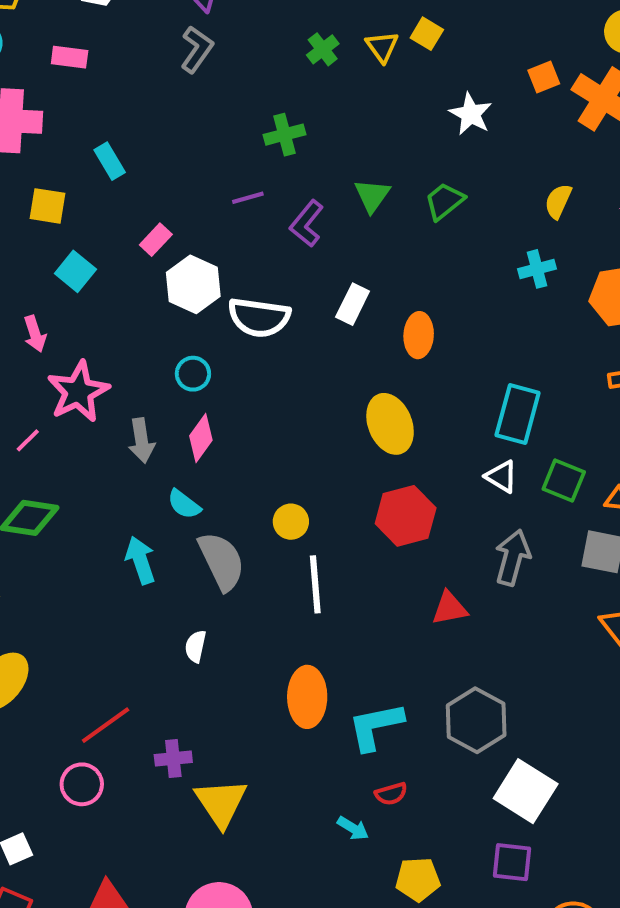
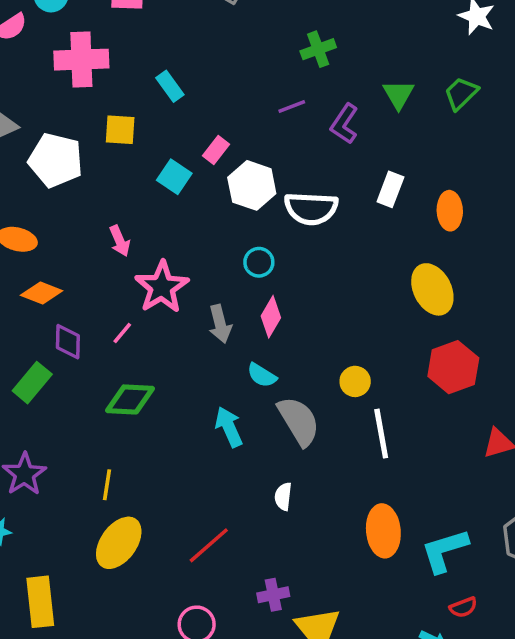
cyan square: (75, 271) -> (174, 177), moved
red line: (106, 725) -> (209, 545), moved

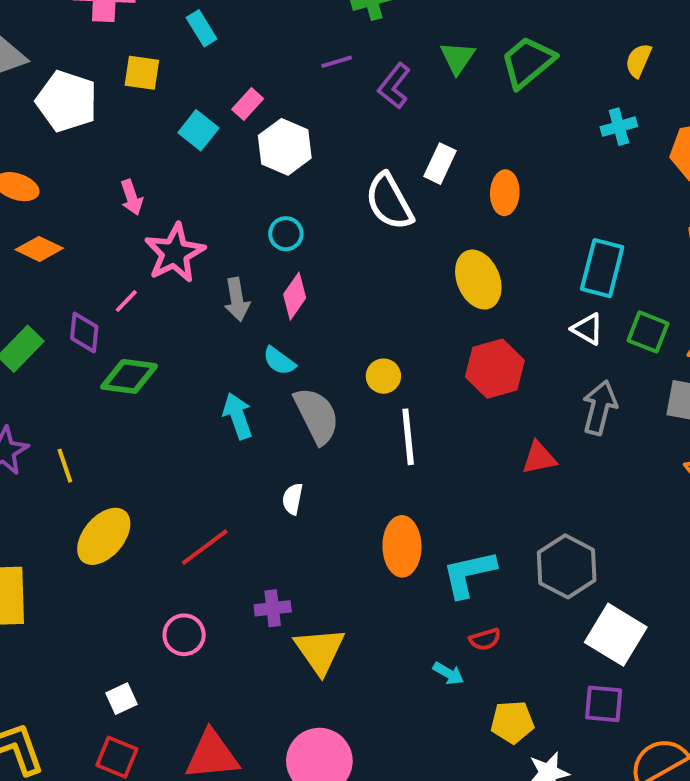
green trapezoid: (461, 93) -> (528, 62), size x1.4
white semicircle: (311, 208) -> (389, 201), moved, turned 54
purple diamond: (68, 342) -> (84, 332), moved
yellow line: (107, 485) -> (65, 466), moved, turned -32

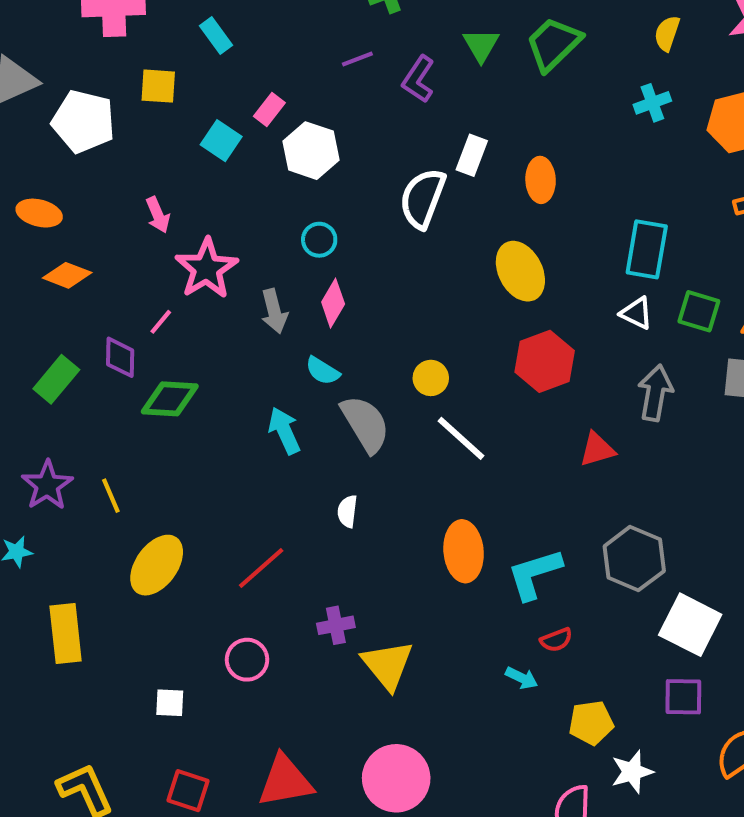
white semicircle: (389, 201) -> (423, 198), turned 54
white line: (408, 437) -> (461, 438), turned -38
white square: (121, 699) -> (170, 703), moved, turned 32

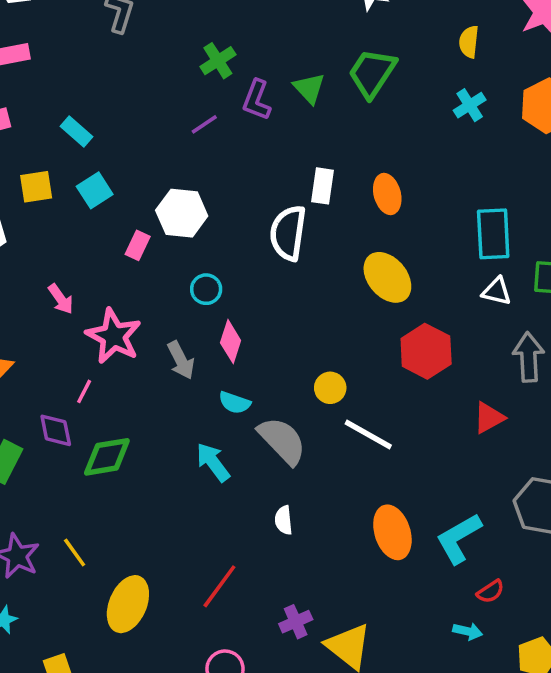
purple L-shape: (418, 79) -> (257, 100), moved
pink rectangle: (269, 110) -> (138, 245), moved
cyan square: (221, 141) -> (95, 190), moved, turned 36

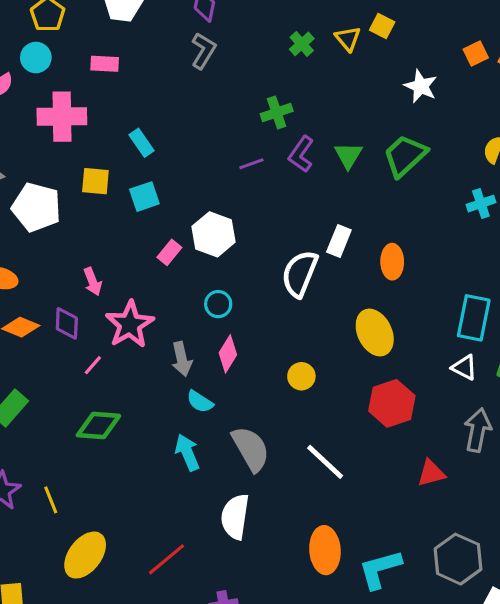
yellow circle: (330, 388) -> (301, 376), moved
cyan semicircle: (235, 403) -> (200, 402), moved
purple diamond: (56, 430) -> (67, 323), moved
white semicircle: (284, 520) -> (235, 517), size x1.8

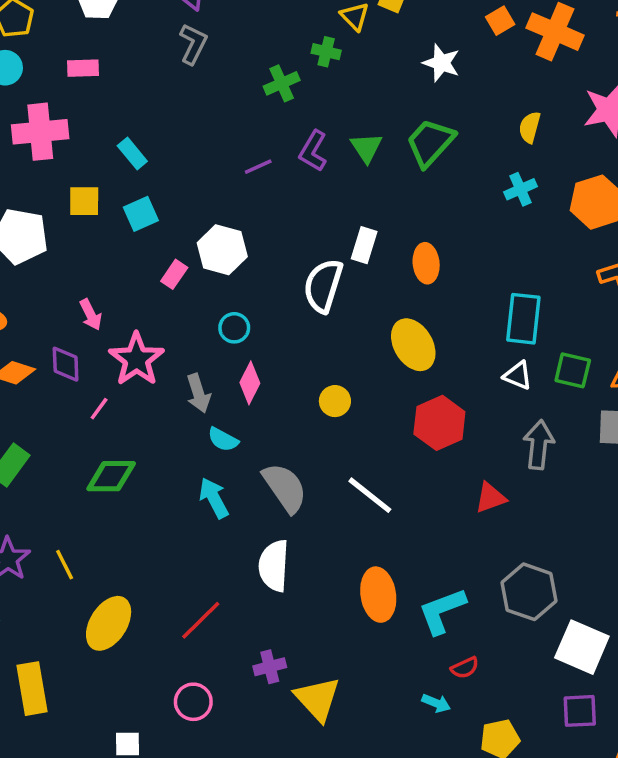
green cross: (302, 44) -> (326, 52), moved, turned -30
green cross: (277, 112) -> (282, 83), moved

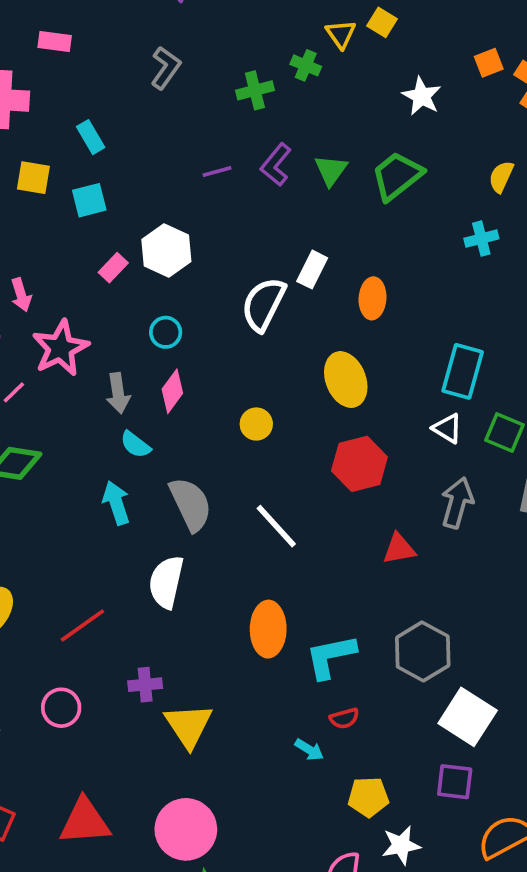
gray L-shape: (193, 44) -> (166, 68), moved

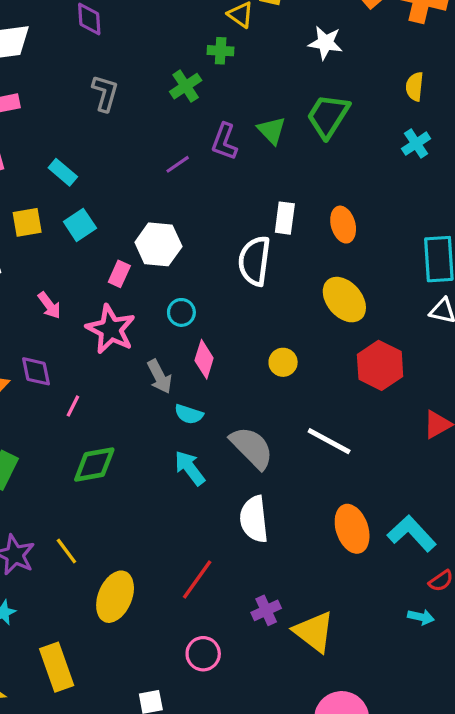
pink arrow: (21, 295) -> (49, 305), moved
pink star: (60, 348) -> (111, 329), moved
cyan L-shape: (331, 656) -> (412, 533), turned 78

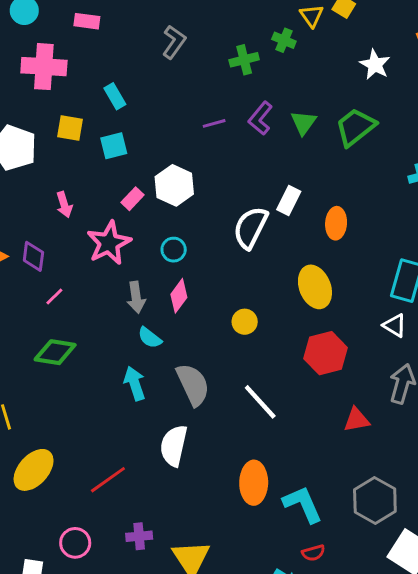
purple cross: (266, 610) -> (139, 536), moved
pink circle: (203, 654) -> (75, 543), moved

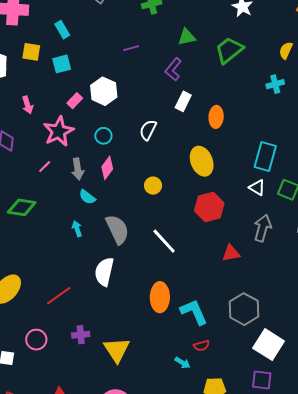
purple L-shape: (260, 118) -> (173, 69), moved
green triangle: (304, 123) -> (187, 37), moved, turned 42
white semicircle: (250, 228) -> (148, 130), moved, size x0.7
pink line: (54, 296) -> (45, 167), moved
cyan arrow: (135, 383) -> (77, 229), size x0.7

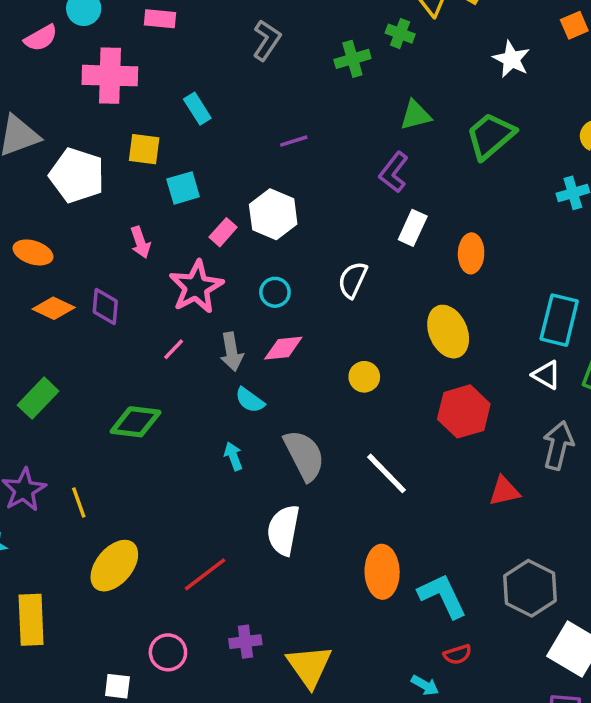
purple line: (131, 48) -> (294, 141), moved
cyan square: (62, 64) -> (183, 188), moved
pink diamond: (107, 168) -> (283, 348), turned 50

